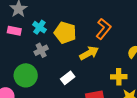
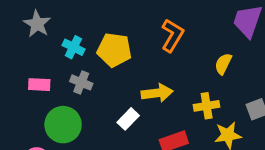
pink rectangle: (14, 31) -> (39, 85), moved
gray cross: (41, 50) -> (81, 82), turned -32
yellow arrow: (89, 53) -> (157, 93), moved, turned 30

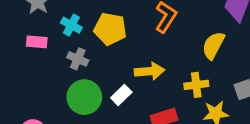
yellow semicircle: (223, 64) -> (213, 45), size x1.4
pink rectangle: (39, 85) -> (37, 42), moved
green circle: (63, 125) -> (84, 97), moved

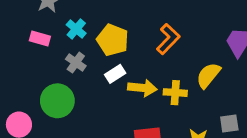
yellow cross: (196, 85) -> (175, 93), moved
white rectangle: (121, 95) -> (115, 74), moved
green circle: (84, 97) -> (57, 101), moved

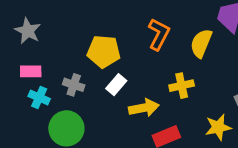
cyan cross: (76, 29) -> (39, 97), moved
yellow semicircle: (208, 75) -> (201, 43), moved
yellow arrow: (142, 88) -> (144, 108), moved

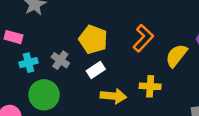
pink rectangle: (31, 71) -> (13, 37), moved
cyan cross: (39, 97) -> (29, 63), turned 36

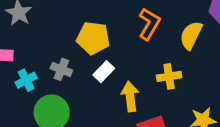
yellow arrow: (113, 96) -> (130, 96), turned -90

